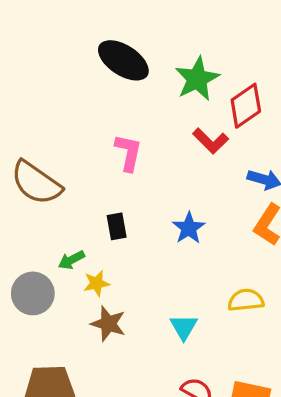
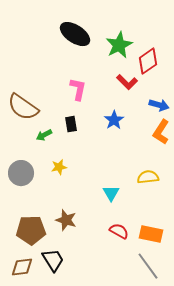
black rectangle: (117, 226) -> (71, 124), moved
blue star: (189, 228) -> (114, 120), moved
green arrow: (71, 260) -> (44, 135), moved
brown star: (108, 324) -> (66, 220), moved

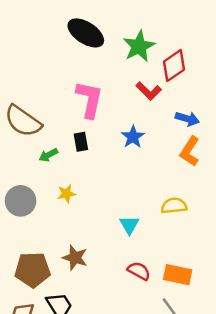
pink L-shape: (78, 89) -> (89, 99), size x1.4

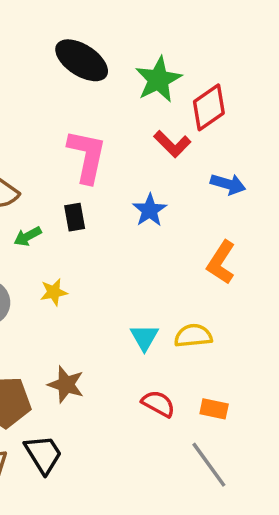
orange L-shape: (190, 151) -> (221, 262), moved
yellow semicircle: (174, 206) -> (193, 336), moved
orange rectangle: (178, 275) -> (214, 409), size x0.7

